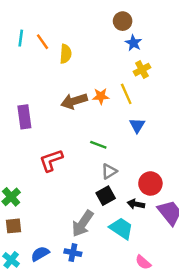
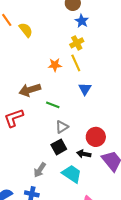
yellow semicircle: (66, 54) -> (26, 30), turned -42
yellow cross: (142, 70) -> (77, 43), moved
brown arrow: (74, 101) -> (30, 90), moved
gray arrow: (83, 223) -> (40, 170), size x0.7

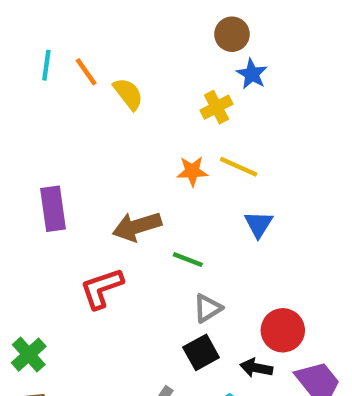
yellow cross: (77, 43) -> (217, 107), moved
yellow line: (76, 63) -> (239, 167), turned -42

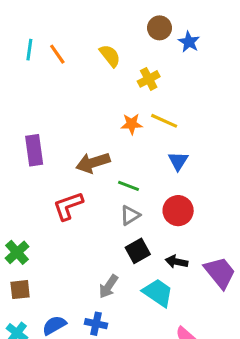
blue star: (252, 74) -> (189, 42), moved
yellow semicircle: (128, 94) -> (110, 56), moved
gray triangle: (208, 308) -> (130, 215), moved
red circle: (283, 330) -> (178, 211), moved

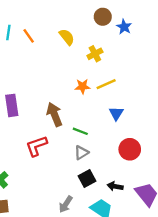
yellow line: (164, 121) -> (106, 84), turned -48
brown arrow: (93, 163) -> (54, 114), turned 85
red circle: (178, 211) -> (130, 149), moved

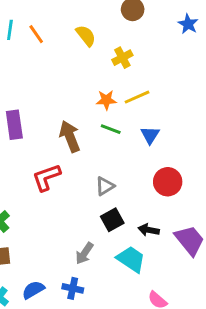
blue star: (124, 27) -> (188, 24), moved
green line: (80, 131) -> (111, 129), moved

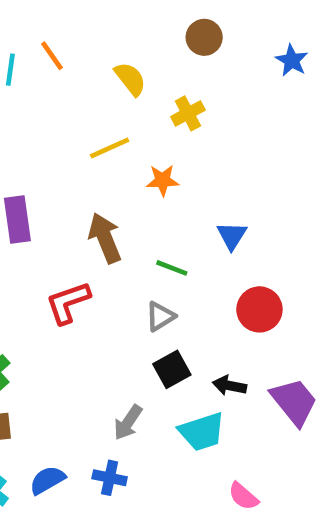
orange line: (36, 34) -> (52, 56), moved
yellow line: (137, 97) -> (110, 148), moved
green line: (111, 129) -> (172, 268), moved
cyan trapezoid: (131, 259) -> (202, 432), turned 128

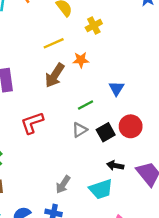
brown arrow: (105, 238) -> (55, 75), moved, turned -125
green line: (172, 268) -> (86, 105), turned -49
black square: (172, 369) -> (106, 132), moved

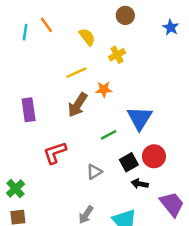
blue triangle: (116, 88) -> (140, 118), size x1.6
gray triangle: (80, 130) -> (94, 172), moved
black arrow: (115, 165) -> (140, 184), moved

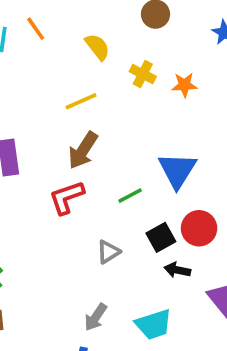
yellow cross: (117, 55) -> (143, 74), turned -35
orange star: (104, 89) -> (185, 85), moved
red L-shape: (55, 153) -> (67, 197), moved

